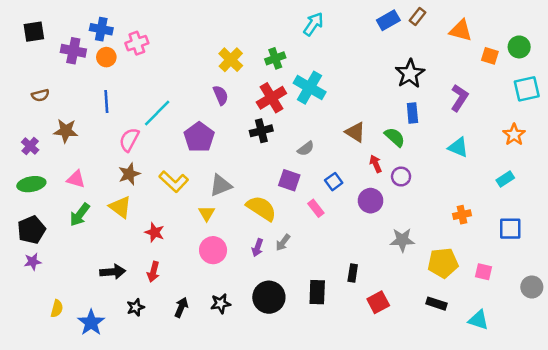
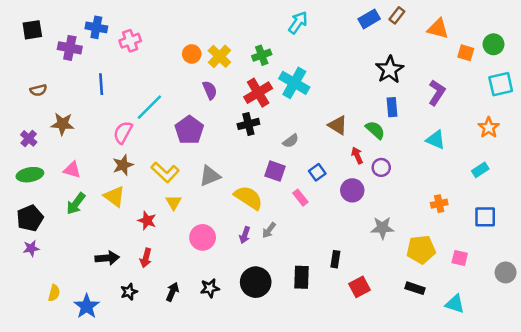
orange circle: (106, 57) -> (192, 54), moved
blue line: (106, 102) -> (101, 84), moved
yellow triangle: (207, 213) -> (174, 202), moved

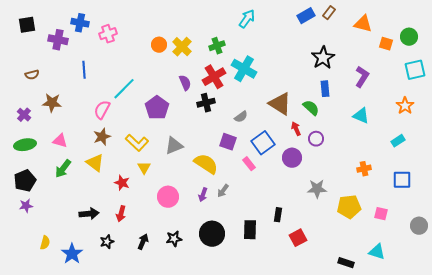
purple semicircle: (210, 90) -> (185, 83), moved
brown triangle: (338, 125) -> (280, 104), size x1.4
blue square: (317, 172) -> (263, 143), size x1.6
black rectangle: (415, 288) -> (346, 263), moved

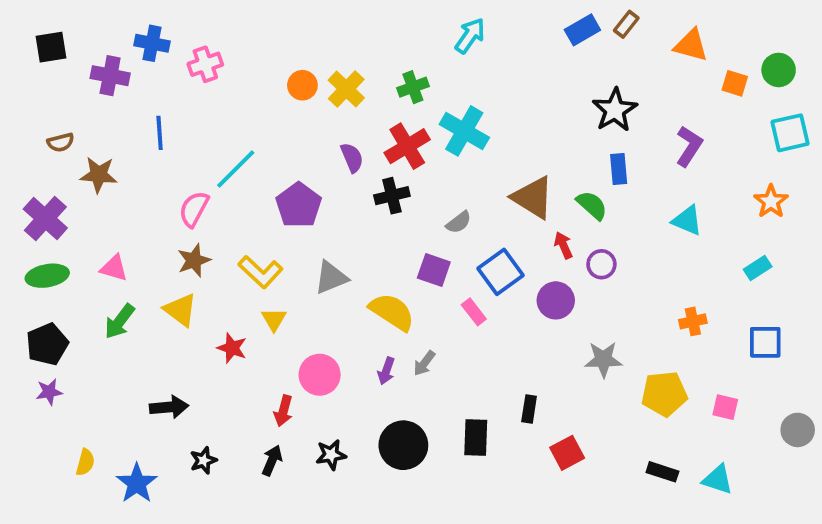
brown star: (52, 103) -> (99, 175), moved
purple cross: (24, 115) -> (45, 219), size x1.6
red arrow: (121, 214) -> (283, 411), moved
black rectangle: (346, 263) -> (662, 472), moved

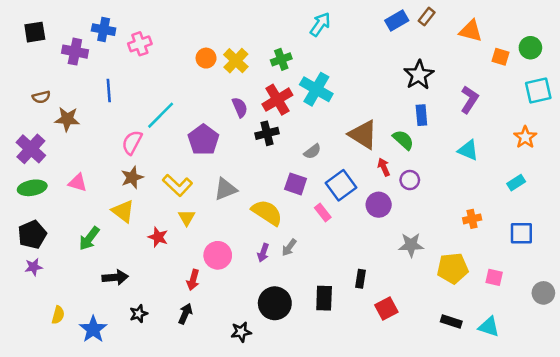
green arrow: (120, 321) -> (89, 238), moved
black star: (331, 455) -> (241, 332), moved

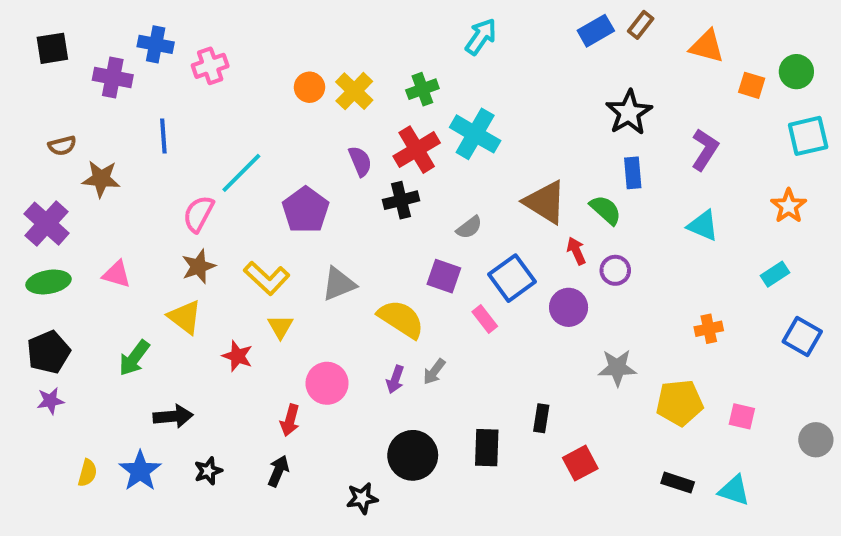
blue square: (521, 233) -> (802, 337), moved, turned 30
blue star: (93, 329) -> (140, 471), moved

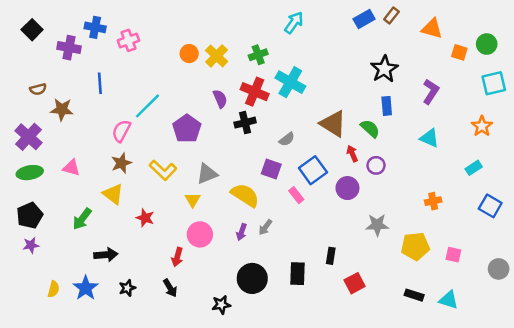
black square: (52, 48) -> (32, 30), turned -36
red cross: (417, 150) -> (255, 92), turned -36
yellow triangle: (280, 327) -> (193, 200), moved
black arrow: (278, 471) -> (170, 288), turned 126

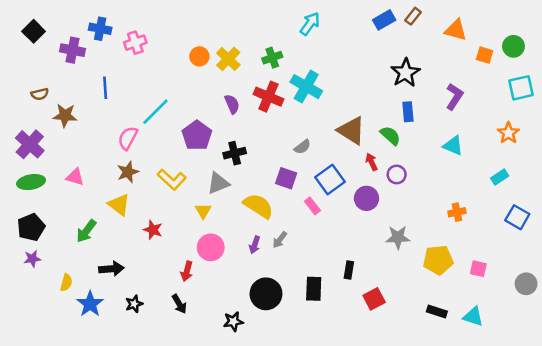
black cross: (245, 123) -> (235, 153), moved
yellow semicircle: (54, 289) -> (66, 283), moved

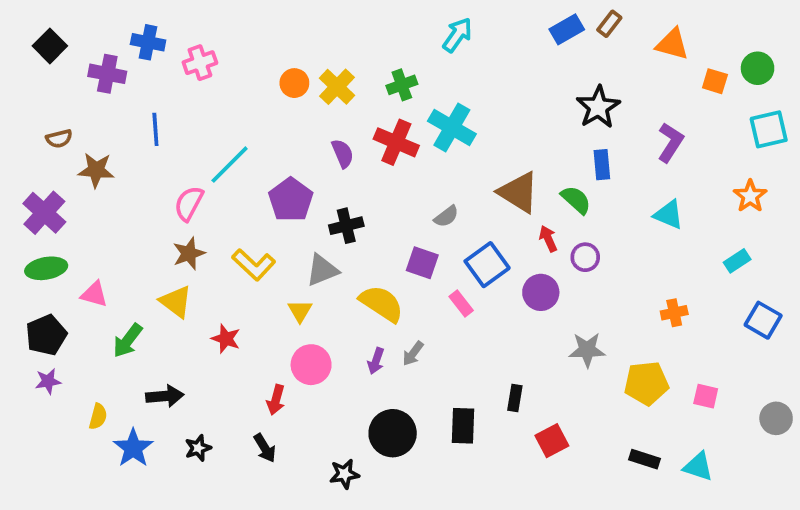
pink triangle: (75, 177) -> (94, 294), moved

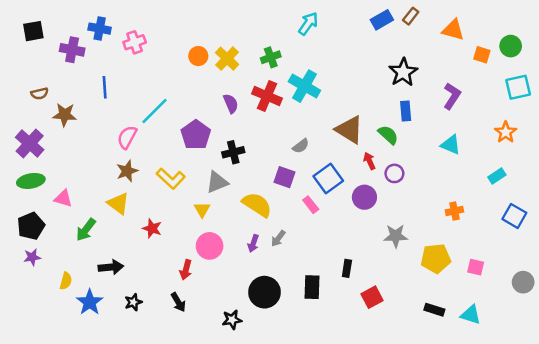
black square: (50, 46) -> (33, 31), turned 35

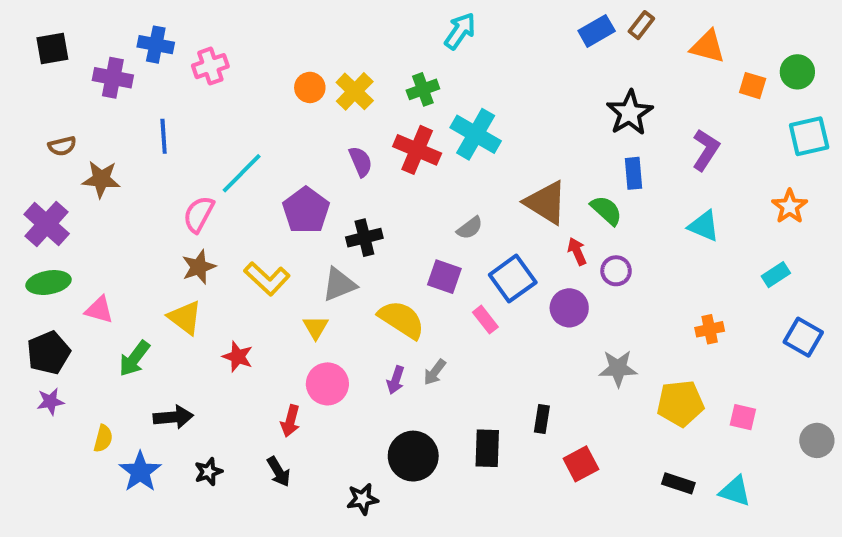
cyan arrow: (308, 24) -> (460, 31), moved

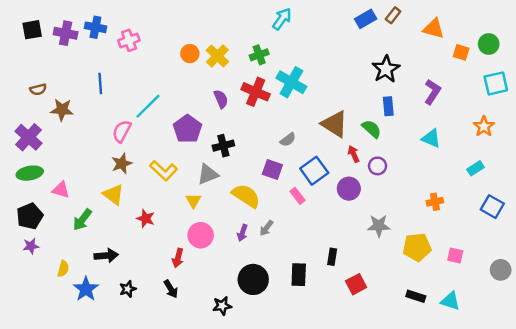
purple cross: (113, 78) -> (66, 33), moved

